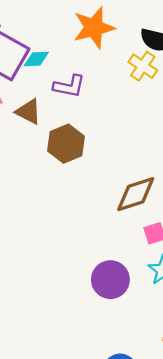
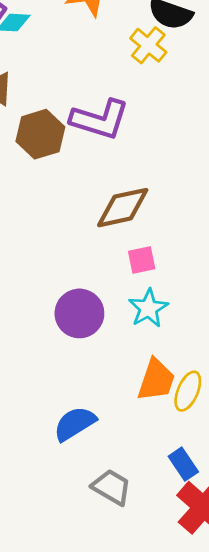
purple L-shape: (69, 86) -> (100, 119), moved, size x1.4

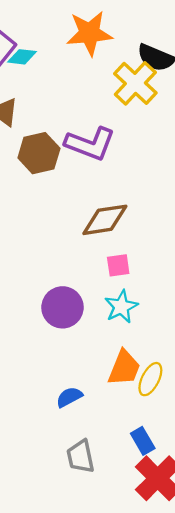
yellow cross: (148, 45) -> (135, 83), size x1.4
blue semicircle: (75, 424) -> (69, 397), moved, size x0.7
gray trapezoid: (112, 487) -> (81, 457), turned -136

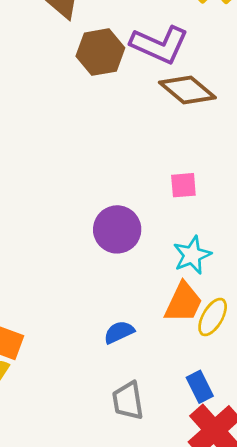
brown diamond: (105, 220) -> (187, 90), moved, turned 45
cyan star: (121, 307) -> (192, 255), moved

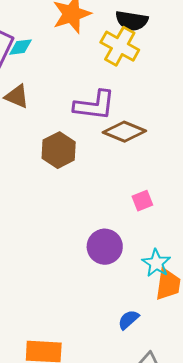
brown hexagon: (100, 52) -> (59, 150), moved
cyan star: (192, 255) -> (156, 263), moved

